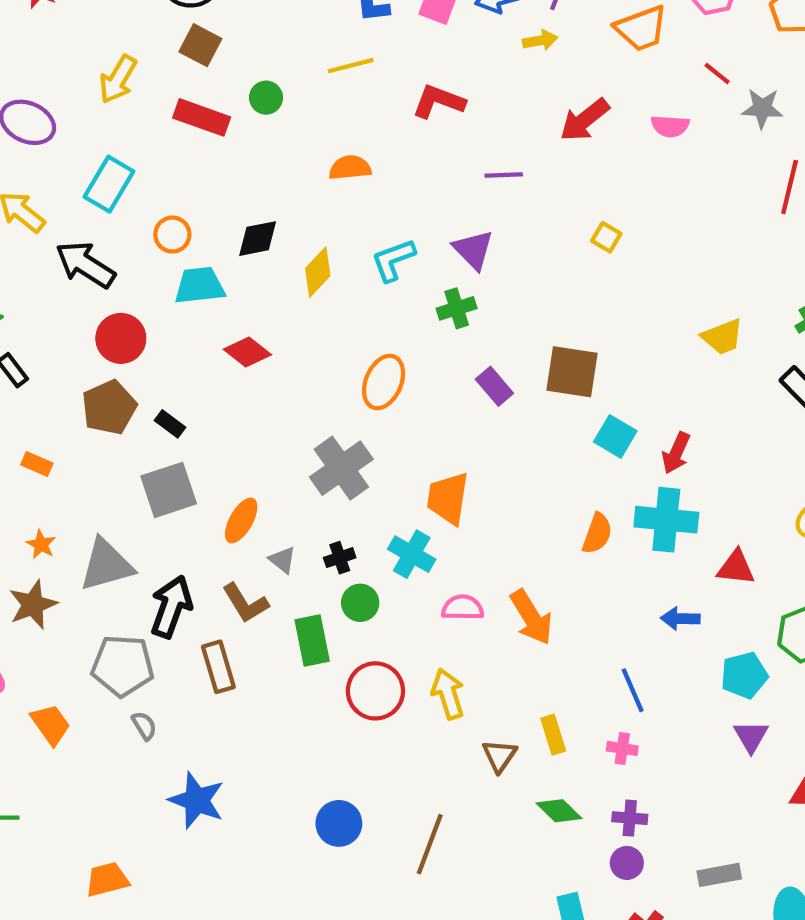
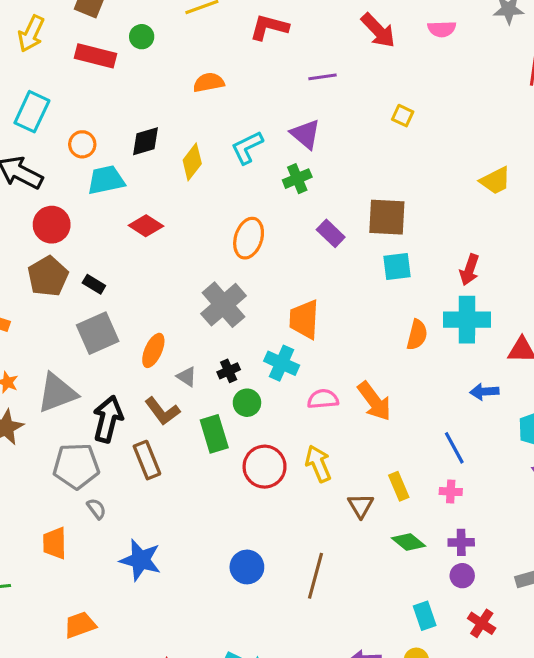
red arrow: (585, 120) -> (378, 30), turned -90
cyan square: (615, 436) -> (397, 266), moved, turned -32
orange trapezoid: (51, 724) -> (55, 543), moved, turned -140

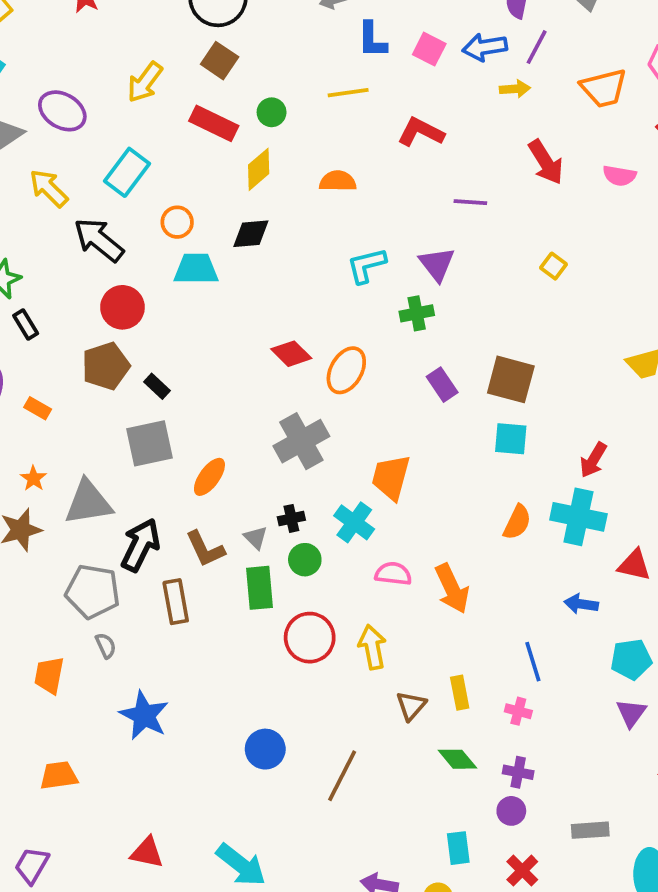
yellow diamond: (192, 162) -> (259, 169), moved
red diamond: (146, 226) -> (291, 354), moved
gray triangle: (187, 377) -> (256, 538), moved

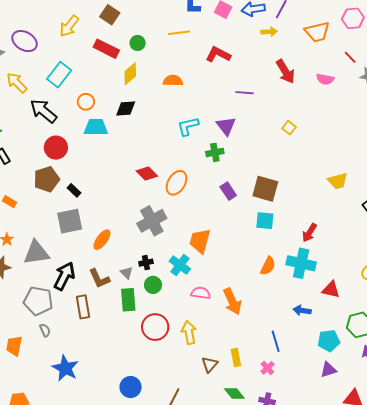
pink cross: (518, 711) -> (267, 368), turned 32
purple triangle: (631, 713) -> (328, 370), turned 36

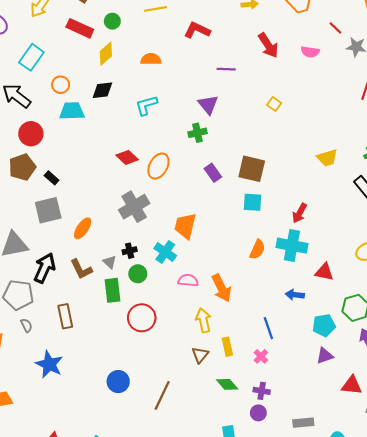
cyan L-shape: (188, 126) -> (146, 105), moved
brown rectangle: (83, 307) -> (65, 316), moved
yellow arrow: (189, 333) -> (203, 320), moved

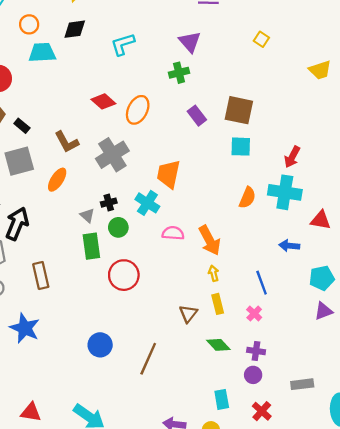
yellow trapezoid: (327, 158) -> (320, 70), moved
brown L-shape: (81, 269) -> (67, 142), moved
yellow arrow: (203, 320) -> (214, 273), moved, size x0.6

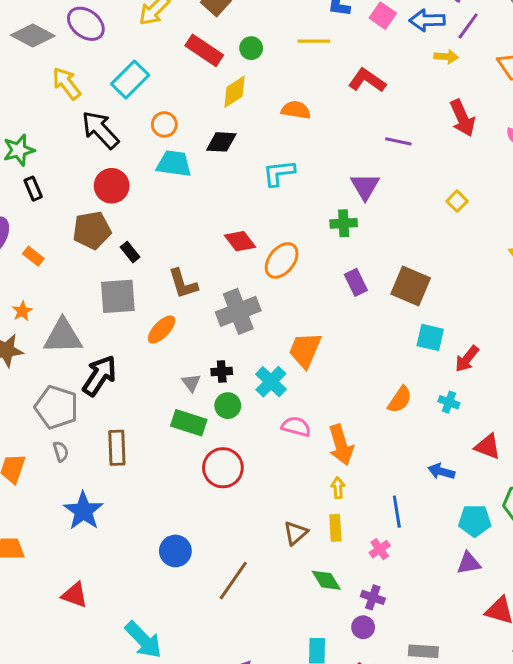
cyan square: (241, 147) -> (430, 337), moved
cyan cross: (285, 192) -> (449, 402), size x0.5
green rectangle: (91, 246) -> (189, 423), turned -75
red triangle: (31, 412) -> (75, 595), moved

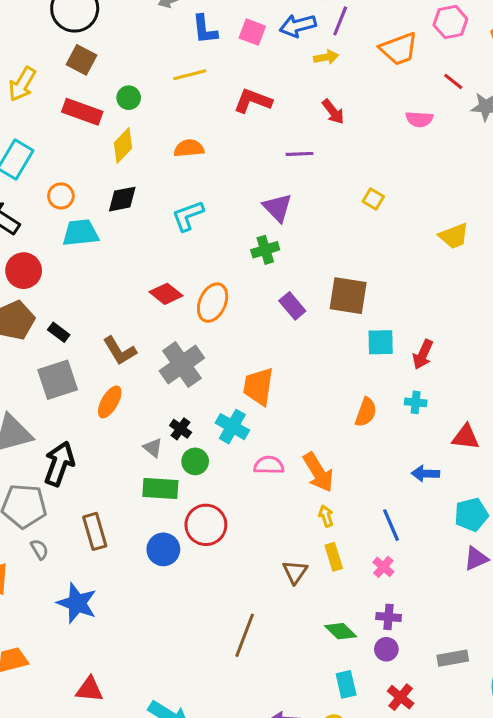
red arrow: (462, 118) -> (333, 112), moved, size x0.7
black cross: (222, 372) -> (181, 429), turned -36
blue circle: (175, 551) -> (163, 549), moved
green diamond: (326, 580) -> (341, 631), moved

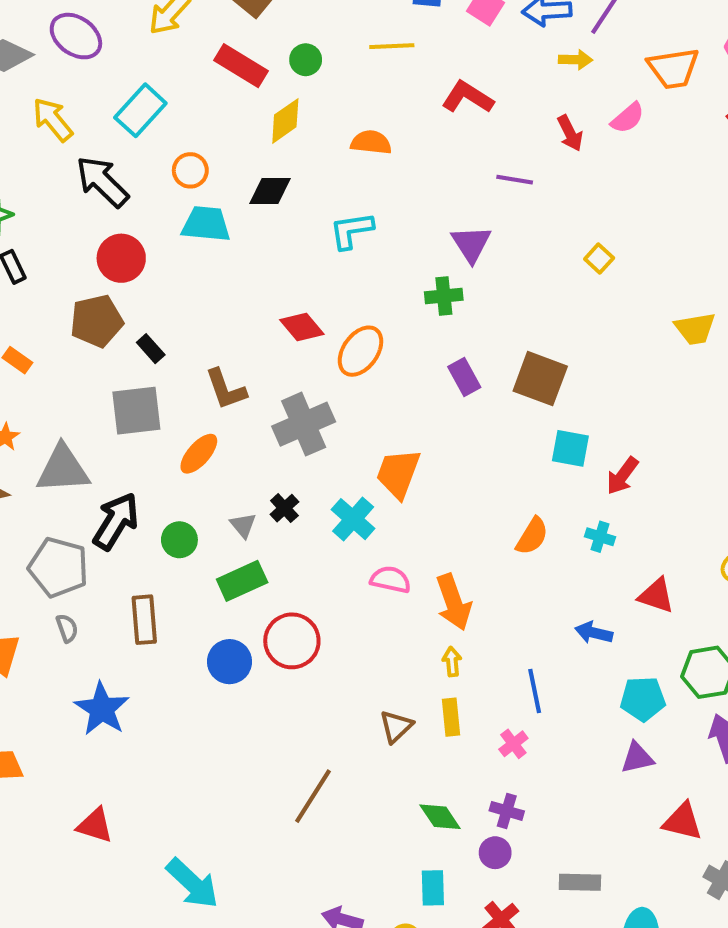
pink semicircle: (419, 119) -> (628, 118), moved, turned -56
green circle: (195, 461) -> (179, 540), moved
green rectangle: (160, 488) -> (242, 581), turned -40

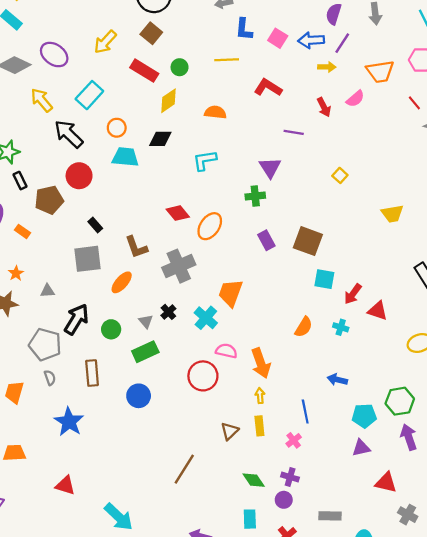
brown pentagon: (97, 321) -> (49, 200), moved
gray triangle: (63, 469) -> (47, 291), size x0.5
red triangle: (656, 596) -> (378, 311), moved
red circle: (292, 641) -> (203, 376), moved

